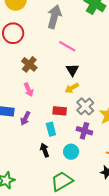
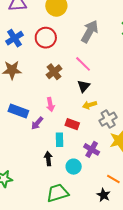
pink line: (67, 46) -> (83, 64), moved
black triangle: (72, 70) -> (84, 86), moved
pink arrow: (29, 90) -> (50, 105), moved
gray cross: (85, 106) -> (108, 119), moved

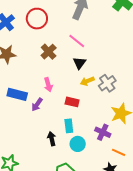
gray cross: (108, 119) -> (107, 83), moved
cyan rectangle: (59, 140) -> (69, 126), moved
purple cross: (92, 149) -> (103, 132), moved

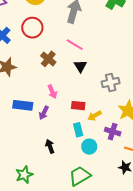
yellow arrow: (87, 81) -> (95, 116), moved
gray cross: (107, 83) -> (111, 82), turned 30
black arrow: (52, 139) -> (50, 146), moved

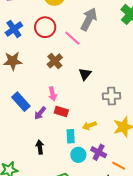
pink line: (75, 45) -> (72, 38), moved
blue rectangle: (23, 105) -> (21, 102), turned 30
red rectangle: (78, 106) -> (61, 112), moved
purple cross: (113, 132) -> (99, 152), moved

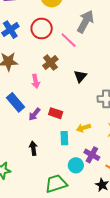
pink arrow: (53, 94) -> (36, 81), moved
cyan circle: (78, 155) -> (76, 165), moved

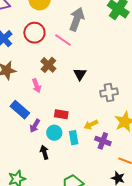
purple arrow: (34, 114) -> (35, 126), moved
purple cross: (92, 155) -> (103, 141), moved
cyan circle: (76, 165) -> (54, 133), moved

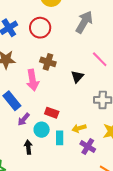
pink line: (63, 40) -> (100, 59), moved
brown cross: (48, 65) -> (48, 62), turned -35
pink arrow: (37, 86) -> (33, 80), size x1.5

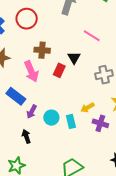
red rectangle: (52, 113) -> (59, 70), moved, turned -72
black arrow: (28, 147) -> (26, 136), moved

